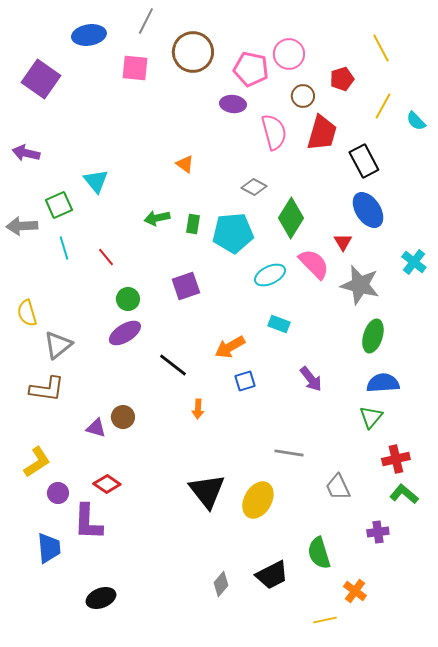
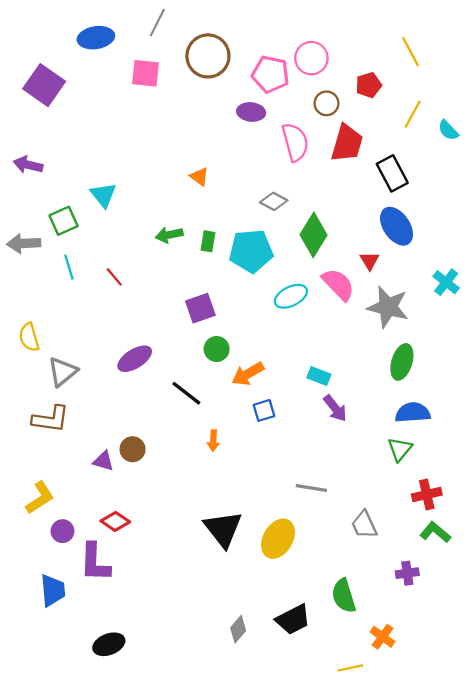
green circle: (128, 299) -> (217, 349), moved
cyan rectangle: (279, 324) -> (319, 376), moved

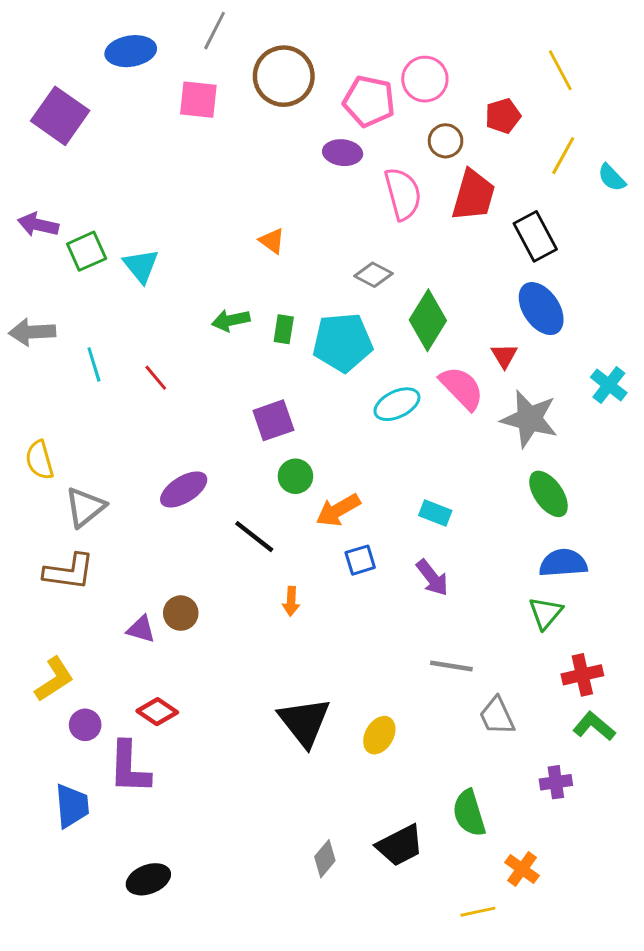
green square: (64, 221) -> (87, 251), moved
green ellipse: (402, 362) -> (548, 494), turned -52
purple arrow: (335, 408) -> (432, 578), moved
gray line: (311, 488) -> (451, 666), moved
yellow ellipse: (278, 539) -> (379, 735), size x0.7

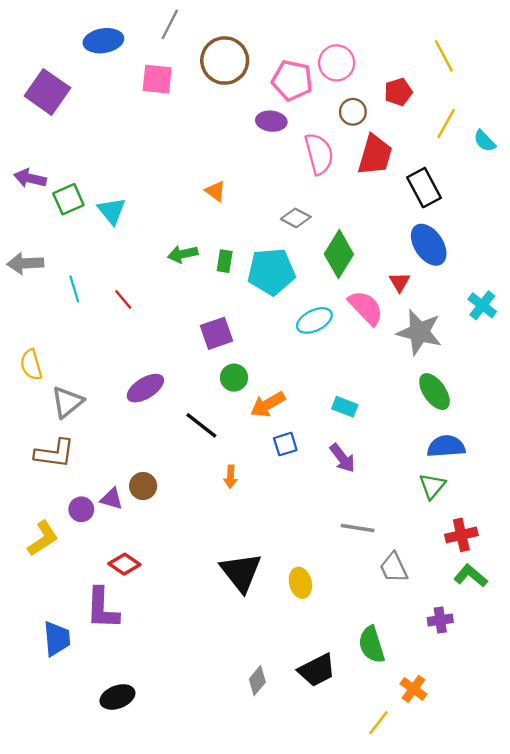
purple circle: (85, 725) -> (81, 509), moved
yellow ellipse: (379, 735) -> (300, 583), turned -44
yellow line: (478, 912) -> (379, 723), turned -40

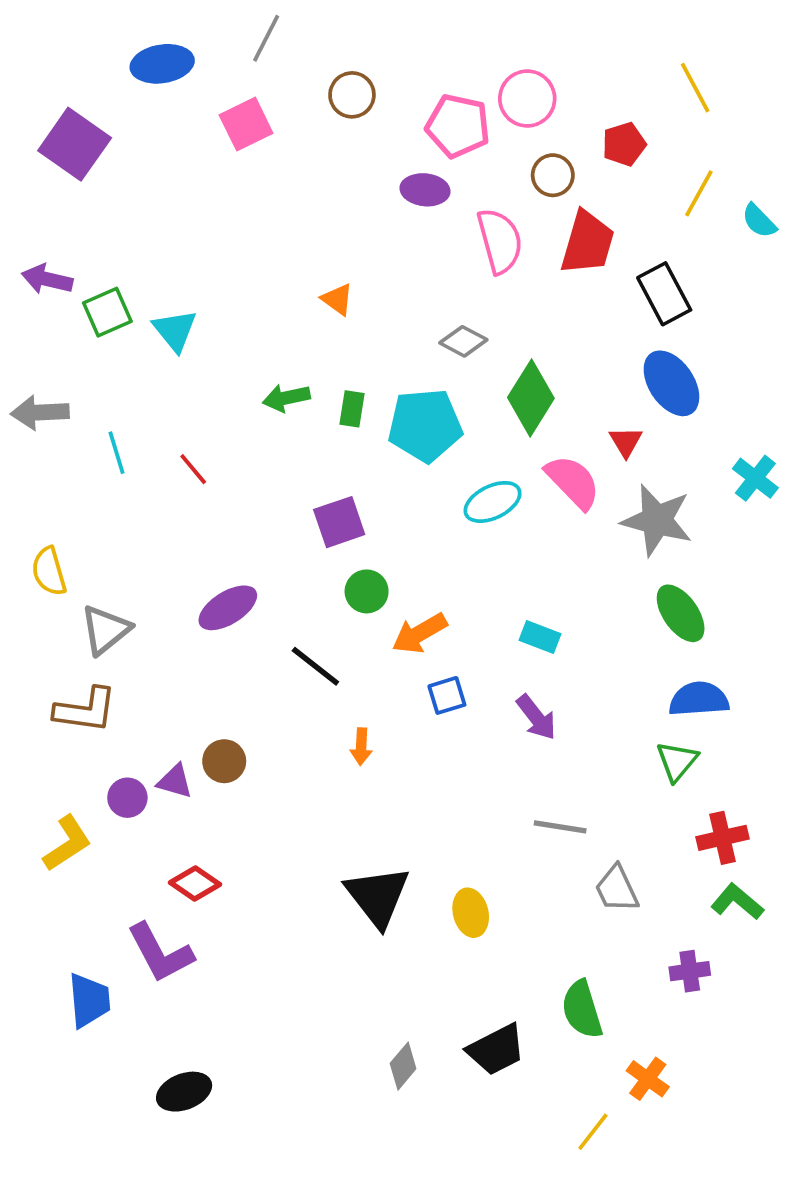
brown circle: (225, 61) -> (352, 95), size x0.6
pink square: (157, 79) -> (246, 124), turned -32
purple L-shape: (102, 608) -> (160, 953), turned -30

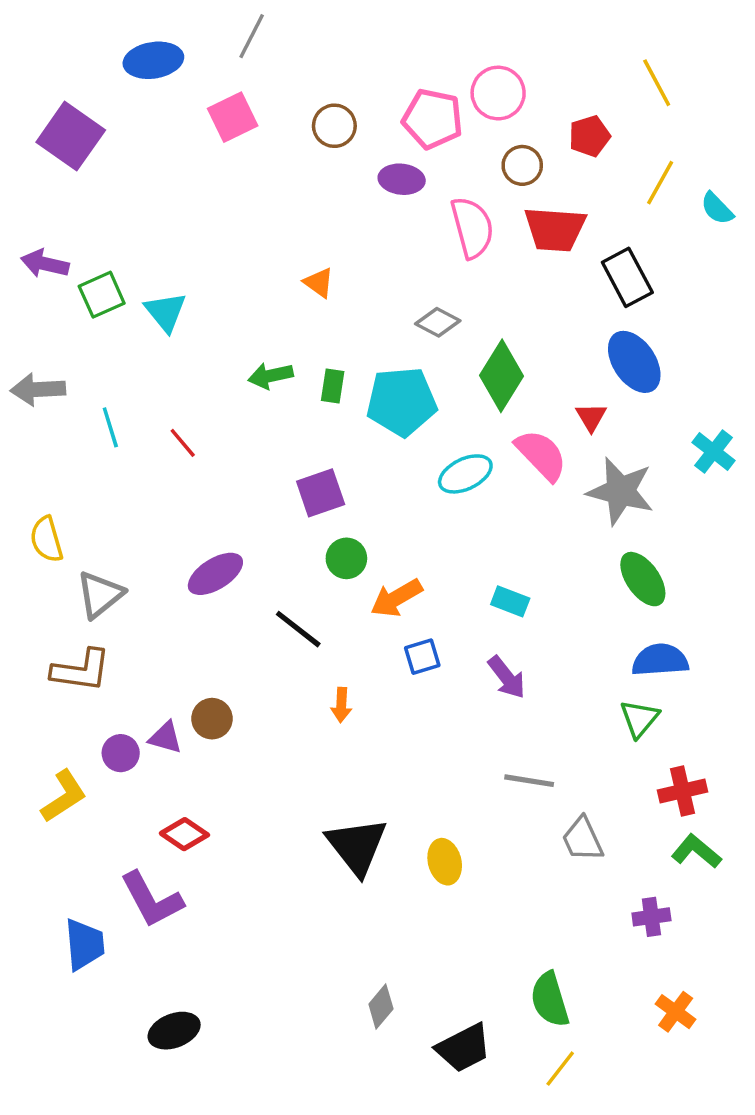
brown circle: (352, 95) -> (334, 126), moved
red trapezoid: (587, 243) -> (555, 229), turned 78
green semicircle: (582, 1009) -> (550, 1000), moved
black trapezoid: (496, 1050) -> (464, 1048), moved
orange cross: (648, 1079) -> (676, 1012), moved

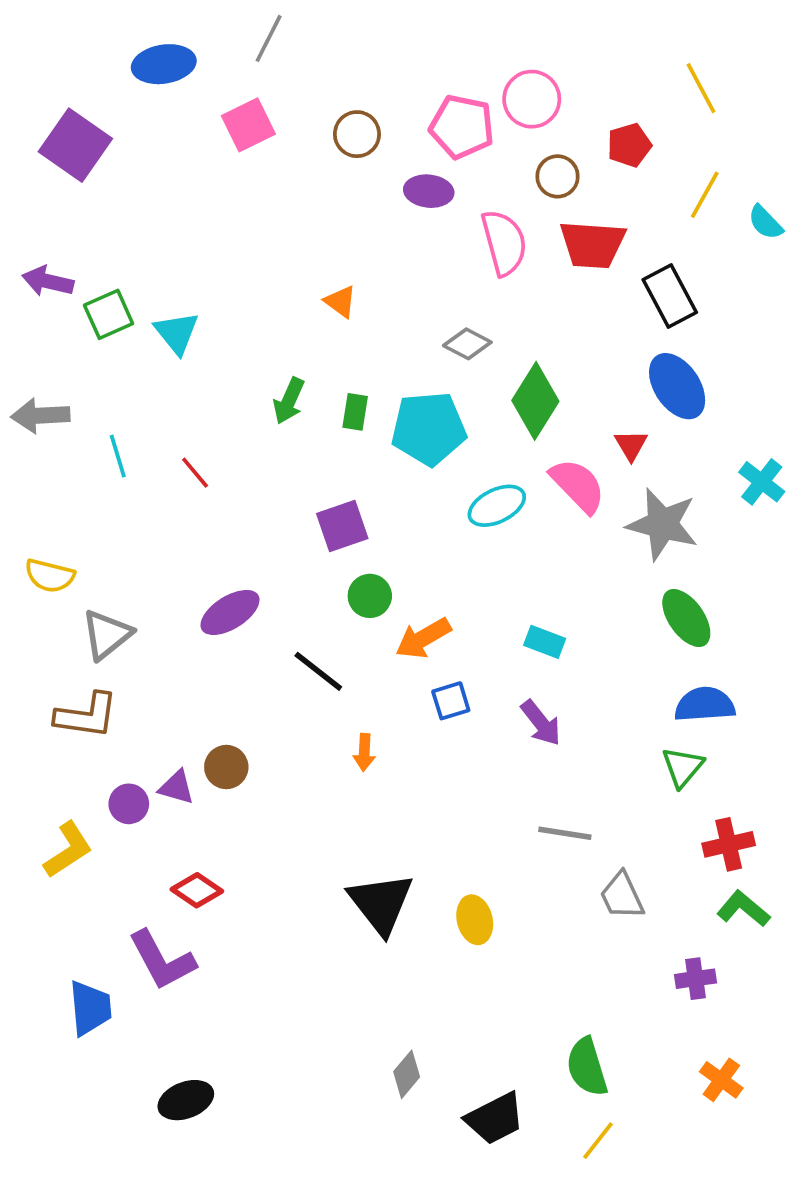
green arrow: (271, 376) -> (289, 401), turned -54
yellow semicircle: (47, 539) -> (50, 576), turned -60

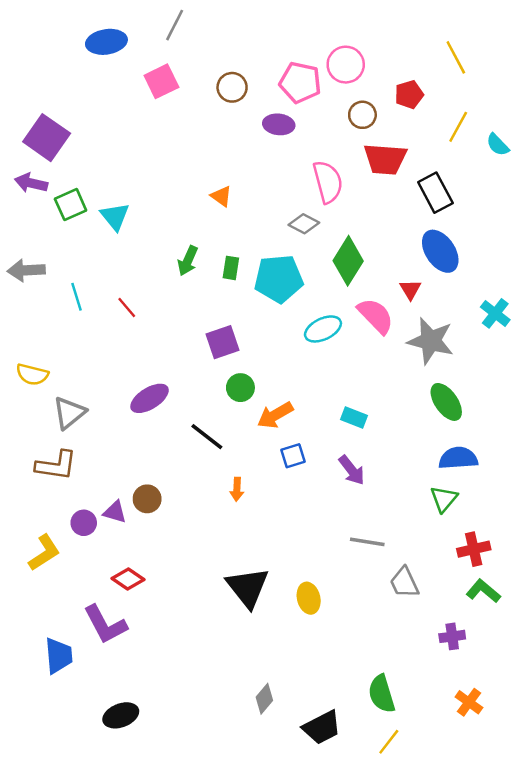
purple square: (75, 145) -> (47, 138), moved
pink semicircle: (504, 243) -> (328, 182), moved

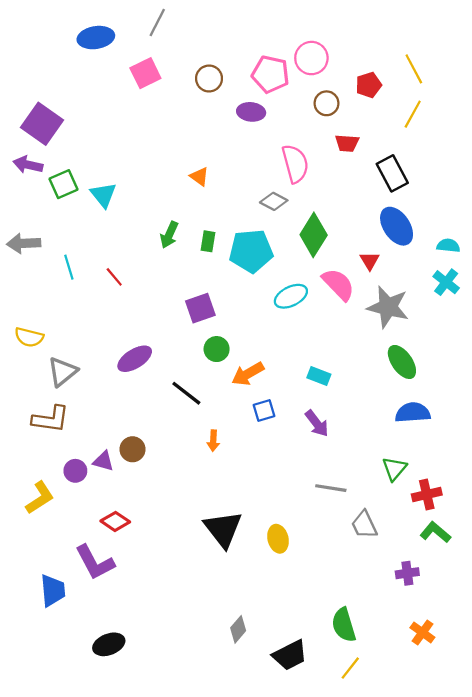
yellow line: (456, 57) -> (414, 69), moved
cyan semicircle: (498, 145) -> (448, 246), moved, turned 140
red trapezoid: (385, 159) -> (347, 143), size x0.6
green triangle: (444, 499) -> (394, 469), moved

